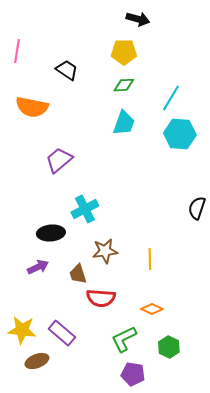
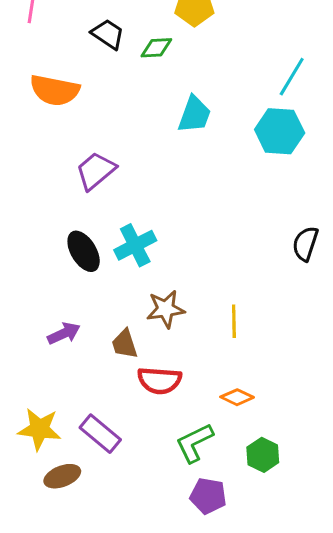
green diamond: (124, 85) -> (156, 48), moved
cyan line: (171, 98) -> (292, 77), moved
black ellipse: (51, 233) -> (84, 251), moved, turned 64

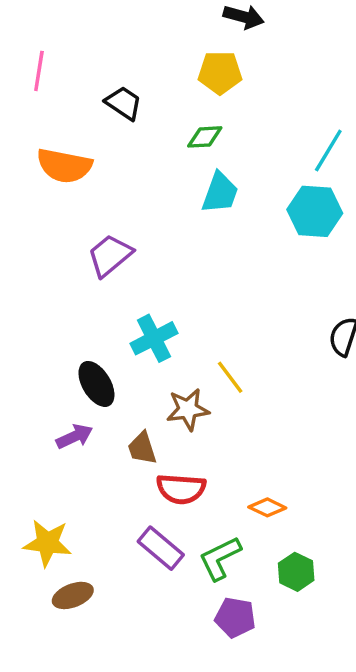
green diamond: (156, 48) -> (205, 137), moved
black ellipse: (84, 251) -> (96, 384), moved
yellow line: (234, 321) -> (230, 377), moved, turned -36
purple rectangle: (100, 434) -> (161, 548), moved

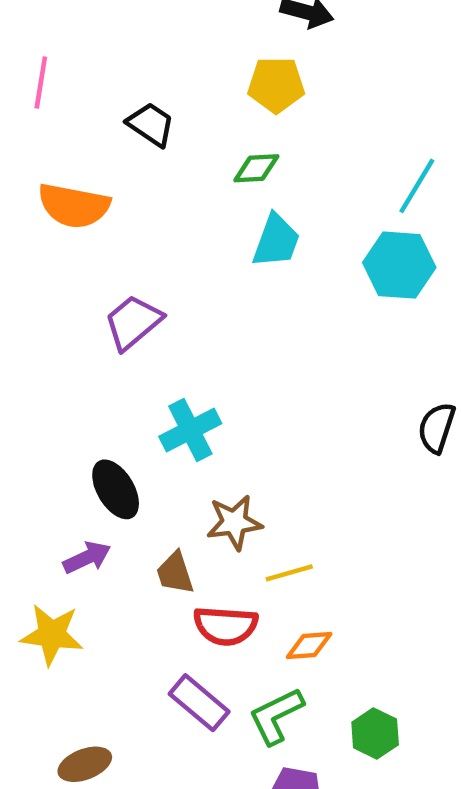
yellow line: (230, 377) -> (289, 573), moved, turned -69
orange diamond: (267, 507) -> (309, 646), moved, turned -30
yellow star: (47, 543) -> (52, 635), moved

